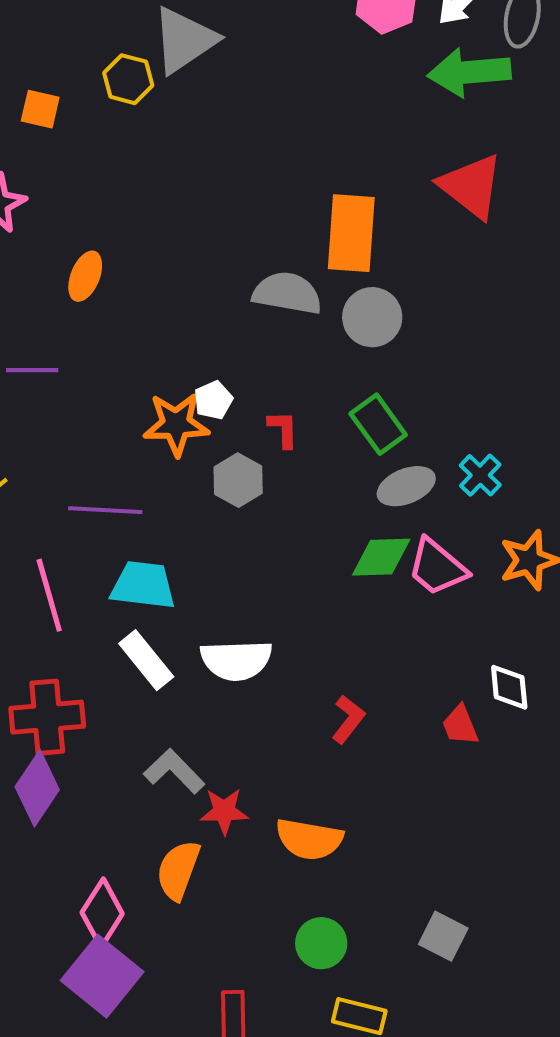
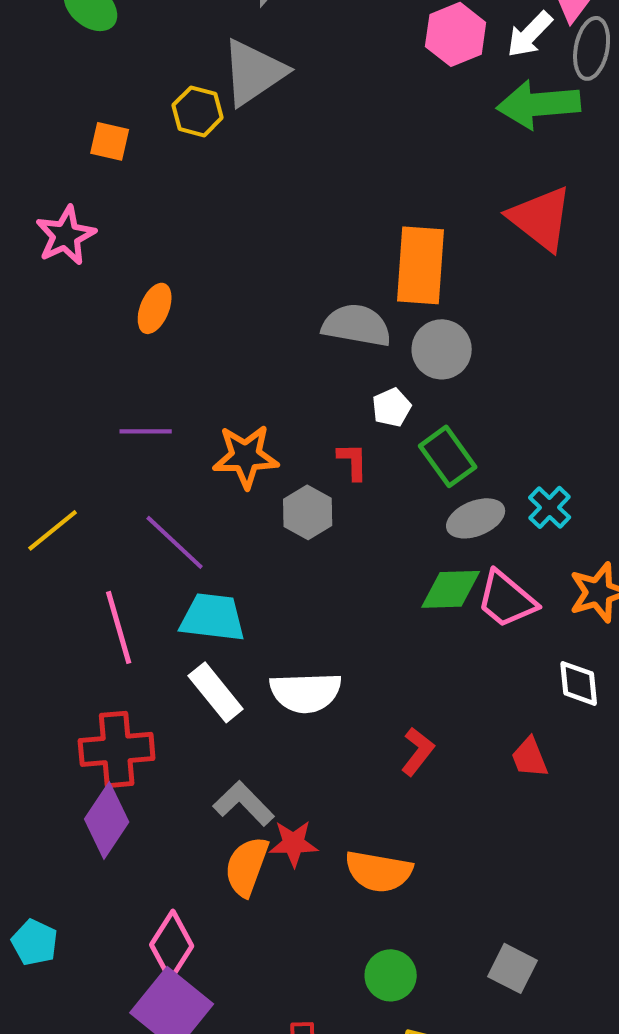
purple line: (32, 370) -> (146, 431), moved
white pentagon: (213, 400) -> (392, 407), moved
purple line: (105, 510) -> (175, 542), turned 40
white diamond: (509, 687) -> (579, 683), moved
orange semicircle: (178, 870) -> (247, 866), moved

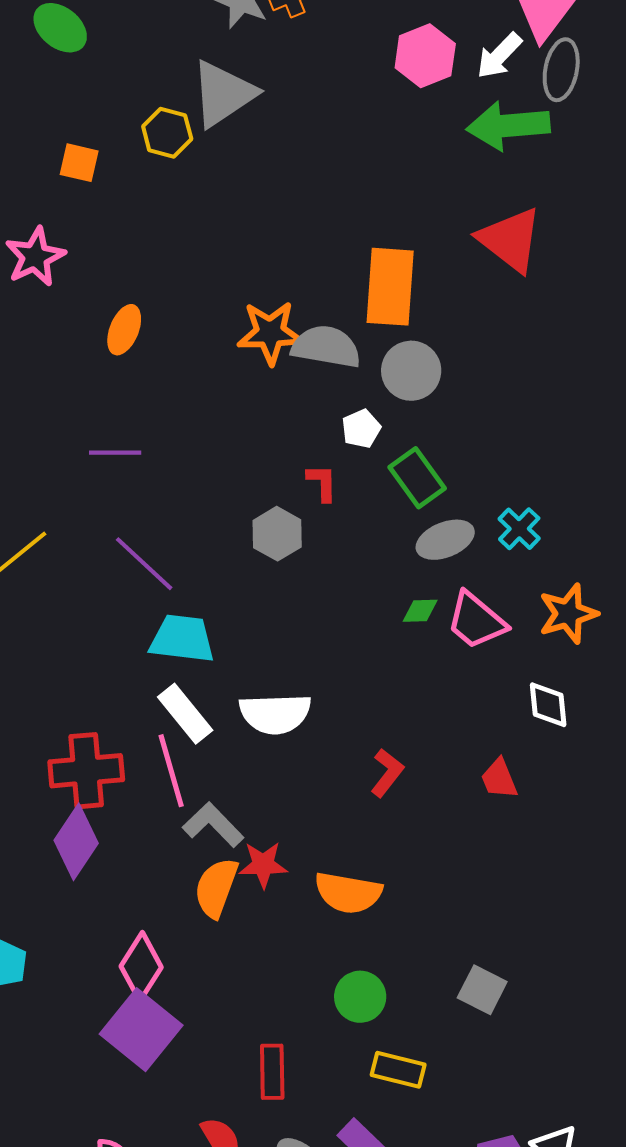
orange star: (246, 456) -> (270, 333), moved
green diamond: (451, 589) -> (420, 611), size x0.6
pink line: (119, 627) -> (171, 771), moved

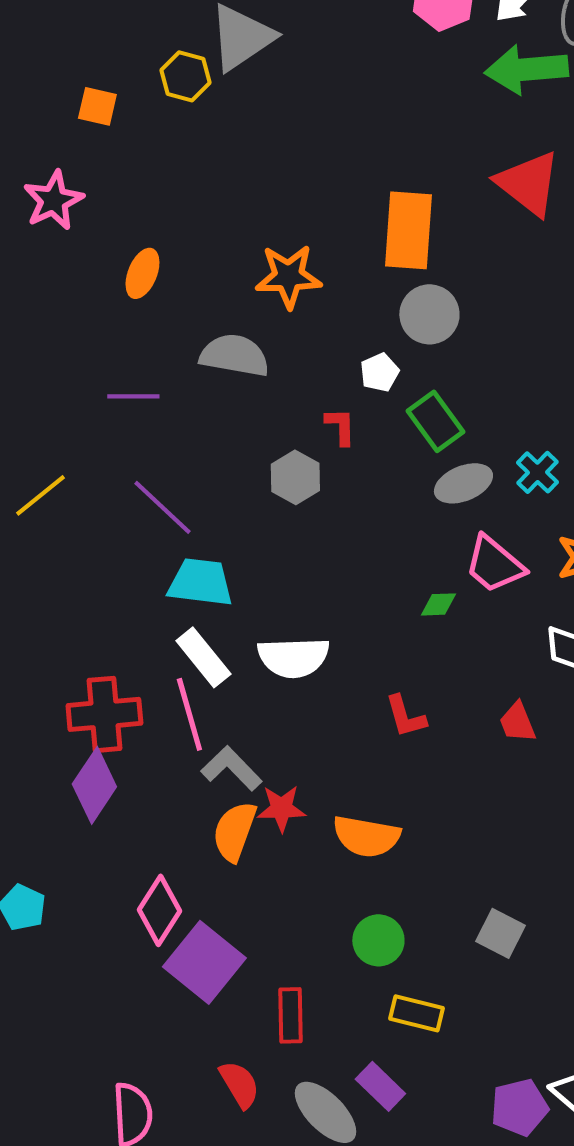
gray semicircle: (326, 347) -> (234, 355), moved
green diamond: (420, 611) -> (438, 604), moved
red L-shape: (387, 773) -> (405, 716), turned 126
purple square: (141, 1030) -> (204, 962), moved

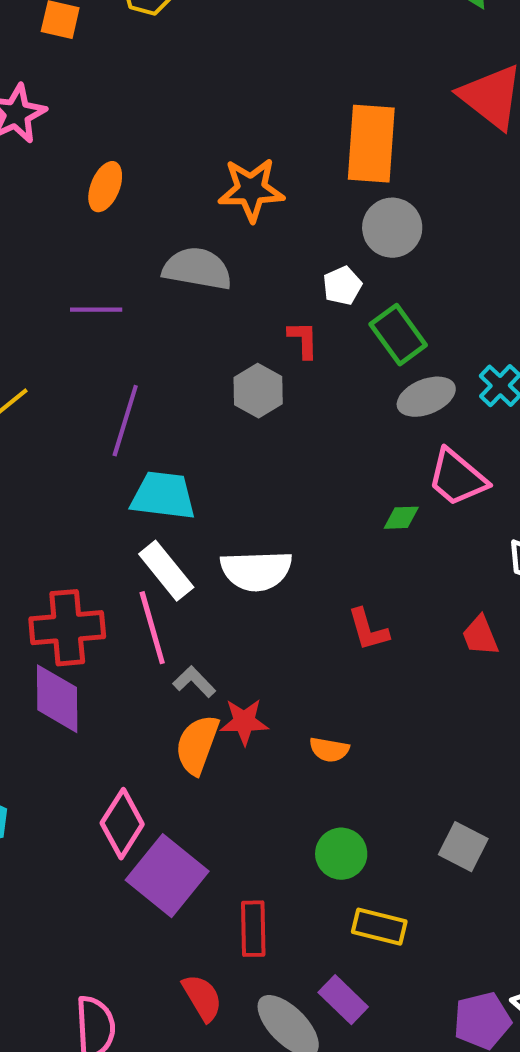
purple line: (162, 507) -> (125, 421), turned 64
gray L-shape: (231, 768) -> (194, 682), size x0.7
purple diamond: (94, 785) -> (57, 699), turned -34
orange semicircle: (366, 836) -> (329, 750), size x0.6

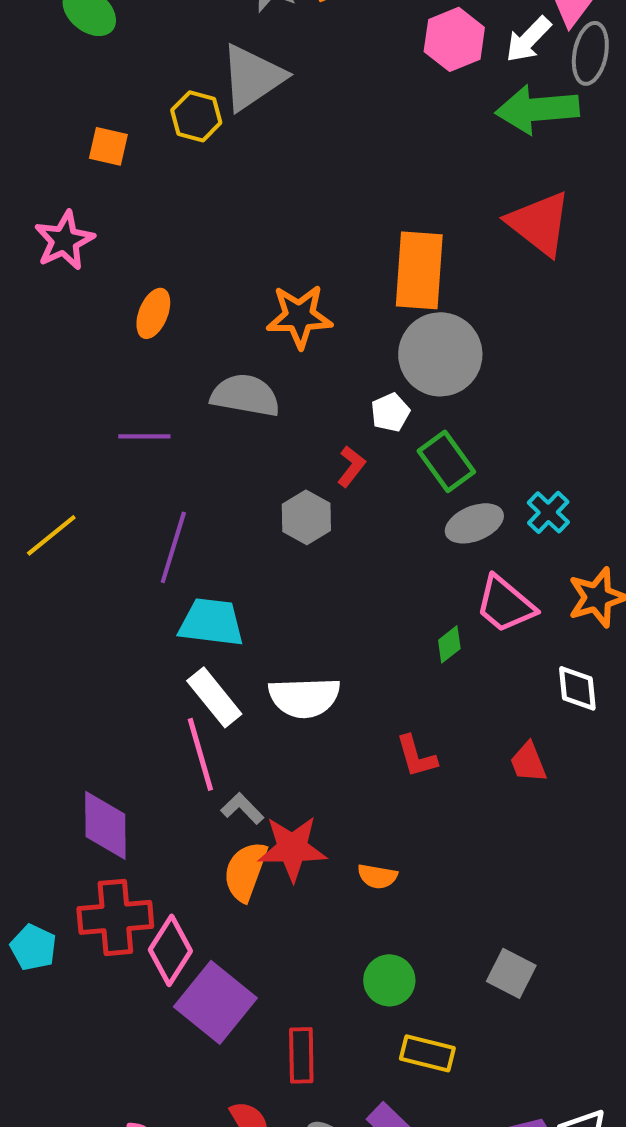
gray circle: (392, 228) -> (440, 354), size x1.4
red L-shape: (303, 340) -> (351, 466), turned 39
green diamond: (401, 518) -> (449, 644), turned -36
red cross: (67, 628) -> (115, 917), moved
red star: (244, 722) -> (292, 848), size x1.4

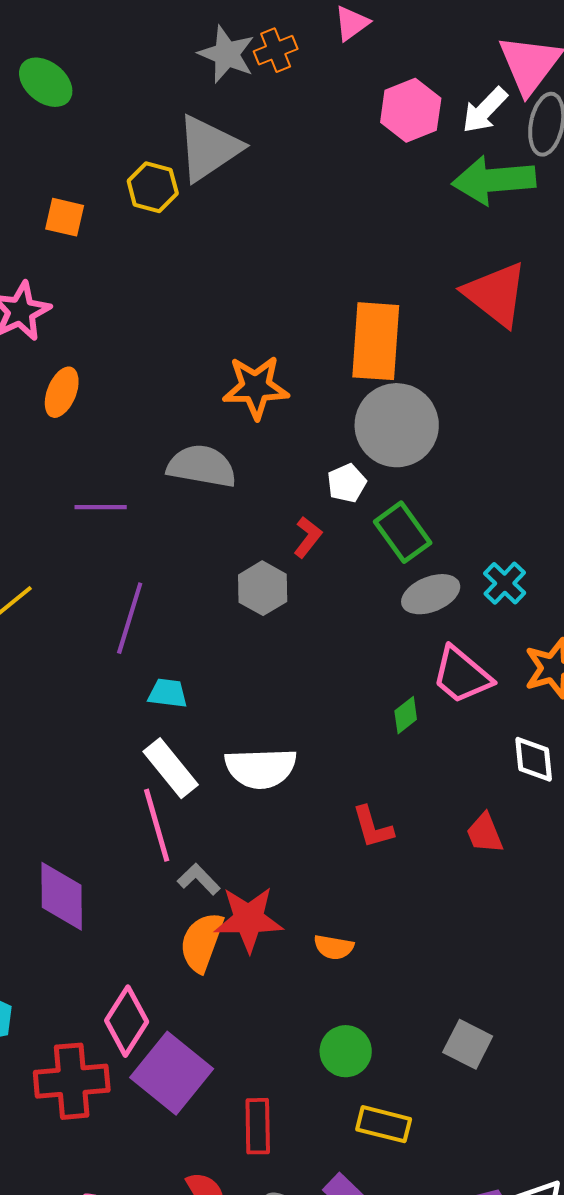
orange ellipse: (153, 313) -> (62, 392), moved
cyan trapezoid: (211, 622) -> (168, 693), size x0.6
red cross: (115, 917) -> (72, 1081), moved

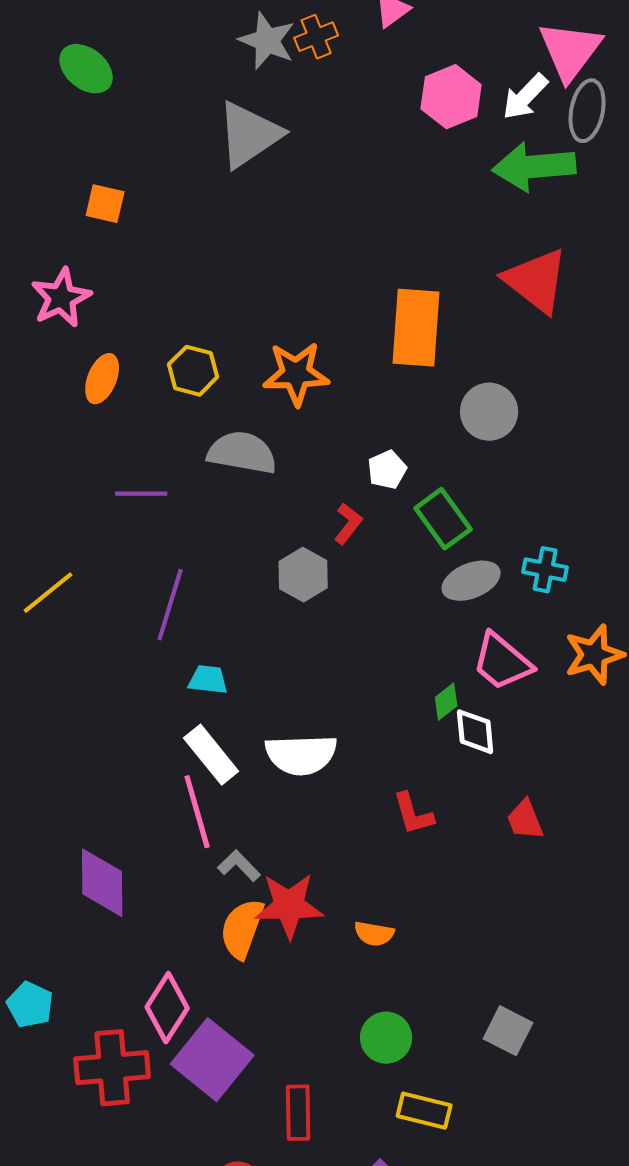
yellow hexagon: (153, 187) -> (193, 371), moved
gray circle: (397, 425) -> (489, 412), moved, size x0.7
cyan cross: (505, 583) -> (545, 570), turned -33
white diamond: (534, 759) -> (475, 732), moved

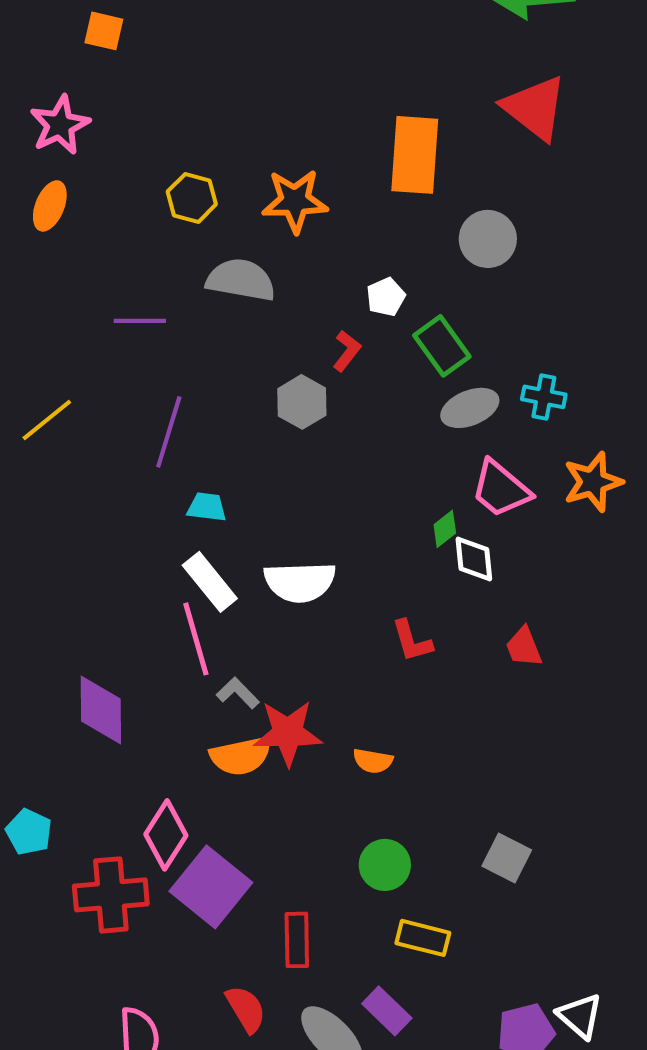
orange ellipse: (102, 379) -> (50, 206), moved
orange semicircle: (242, 929) -> (241, 756), turned -122

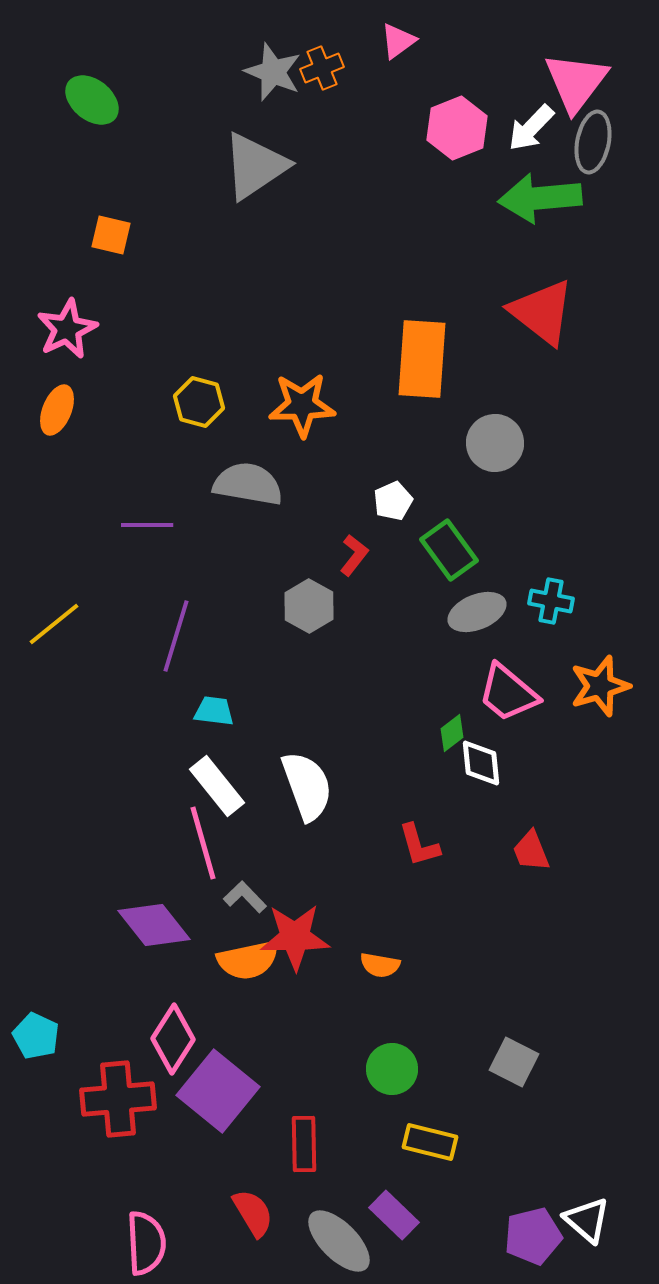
white semicircle: (300, 582) -> (307, 786), turned -108
purple diamond: (101, 710) -> (154, 925), moved, turned -38

